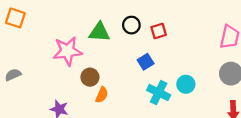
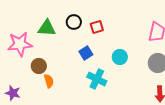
cyan circle: (186, 84) -> (120, 57), moved
orange semicircle: (102, 95) -> (49, 81), turned -40

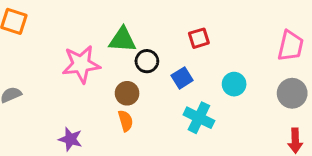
black circle: (74, 22) -> (147, 61), moved
brown circle: (39, 66) -> (127, 93), moved

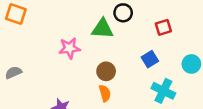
black circle: (147, 61) -> (123, 13), moved
pink star: (81, 64) -> (69, 48), size x0.7

